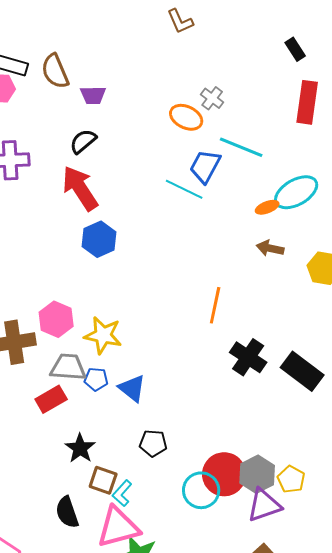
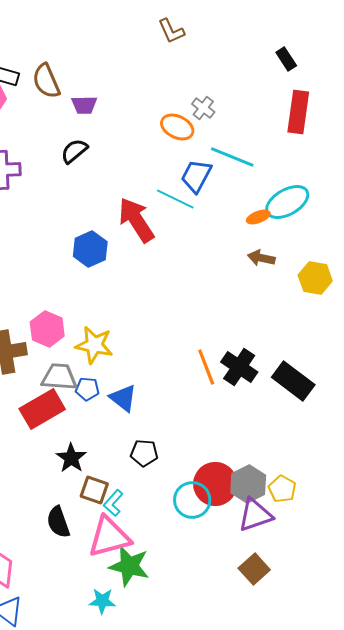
red arrow: (80, 188) -> (136, 220), moved
orange line: (215, 305) -> (206, 367), moved, turned -33
red rectangle: (51, 399) -> (42, 409), size x1.4

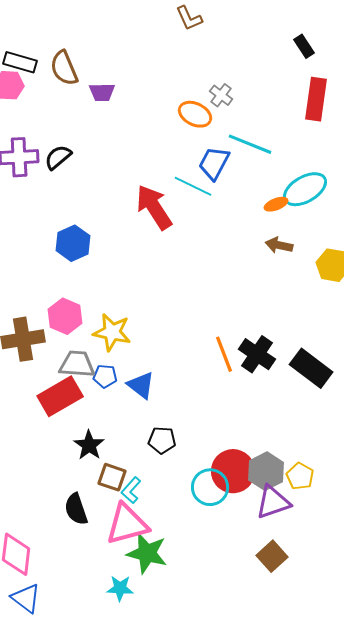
black semicircle: (74, 151) -> (58, 157), moved
blue hexagon: (90, 249) -> (73, 243), moved

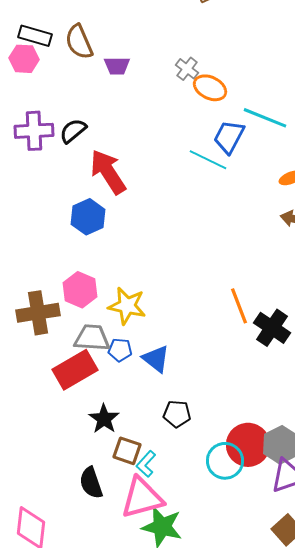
gray cross: (221, 95) -> (187, 69), moved
red arrow: (154, 207) -> (108, 172), moved
orange line: (224, 354) -> (239, 306), moved

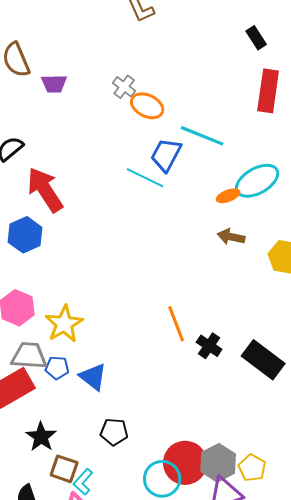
yellow star: (127, 306) -> (64, 324), turned 30
black cross: (272, 328) -> (209, 346), size x0.7

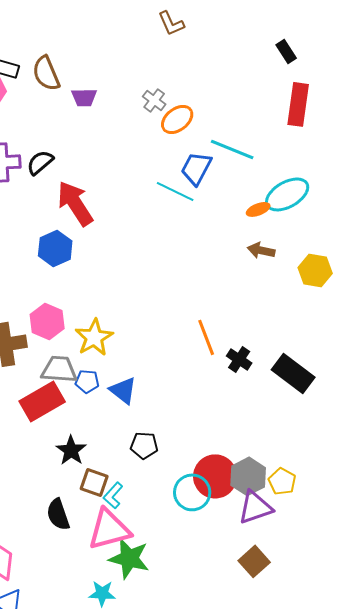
orange ellipse: (147, 106) -> (177, 119), turned -64

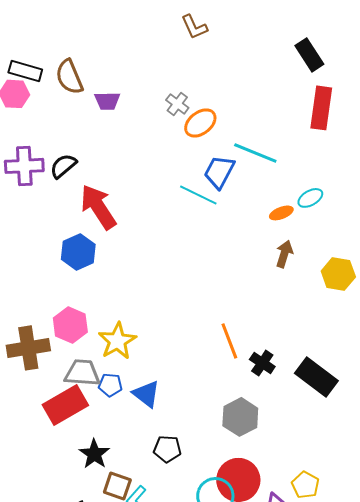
black rectangle: (286, 51) -> (309, 55), size x1.4
cyan ellipse: (287, 194) -> (310, 198), size x0.6
brown arrow: (261, 250) -> (284, 254), turned 96
gray hexagon: (248, 476) -> (240, 417), moved

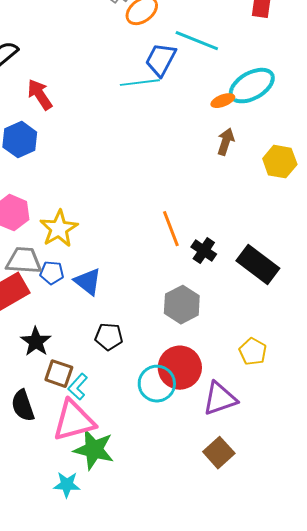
cyan line: (198, 195) -> (140, 83), turned -33
cyan ellipse: (310, 198) -> (252, 86), size x1.8
red arrow: (98, 207) -> (40, 95), size x0.7
yellow pentagon: (305, 485) -> (253, 352), moved

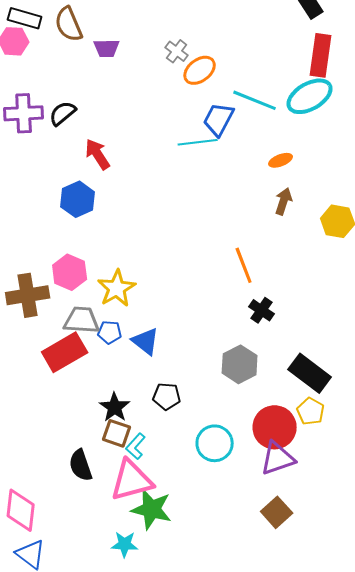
cyan ellipse: (252, 86) -> (310, 96), moved
orange line: (171, 229) -> (244, 265), moved
black rectangle: (258, 265) -> (310, 373), moved
black star: (36, 342) -> (115, 407), moved
red circle: (180, 368) -> (275, 427), moved

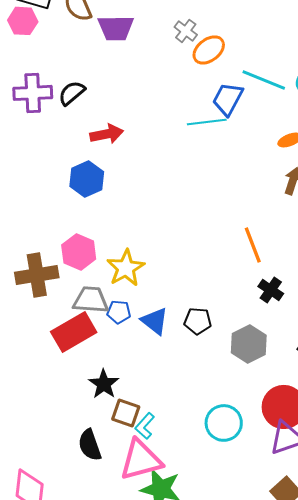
purple trapezoid: (107, 48) -> (116, 28), size x1.4
red arrow: (98, 154) -> (107, 134), turned 112
black pentagon: (167, 396) -> (198, 321), moved
black star: (115, 407) -> (104, 384), moved

